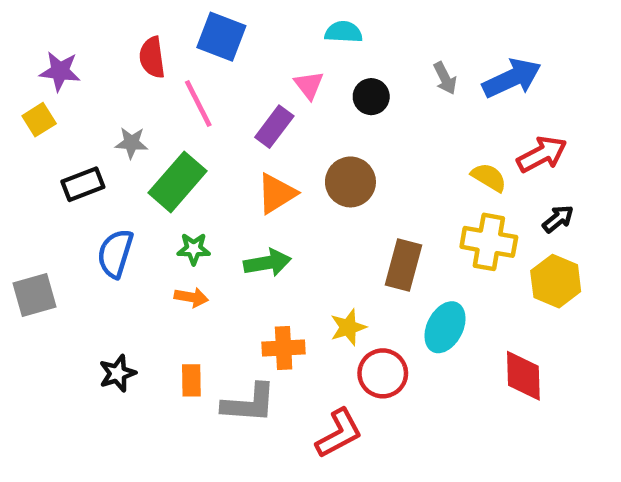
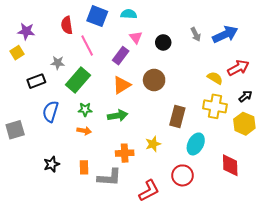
cyan semicircle: (344, 32) -> (129, 14), moved
red circle: (383, 373) -> (182, 175), moved

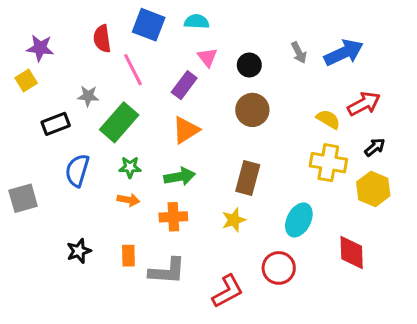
brown circle: (154, 80) -> (252, 110), moved
brown rectangle: (177, 117) -> (248, 178), moved
orange cross: (125, 153) -> (173, 217), moved

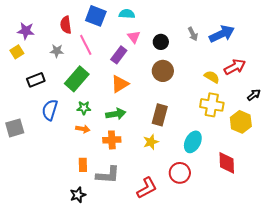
gray star: (88, 96) -> (57, 51), moved
black arrow: (375, 147) -> (254, 95), moved
black star: (79, 251) -> (78, 195), moved

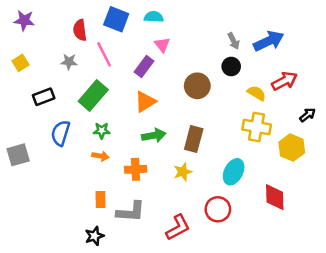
purple star: (26, 31) -> (24, 20), moved
black circle: (161, 42) -> (231, 66), moved
green arrow: (116, 114) -> (154, 135), moved

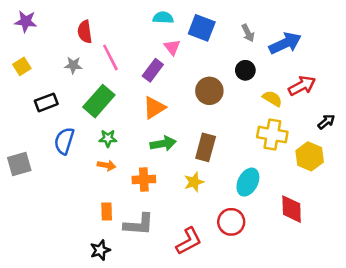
blue square: (116, 19) -> (202, 28), moved
gray arrow: (234, 41) -> (248, 33), moved

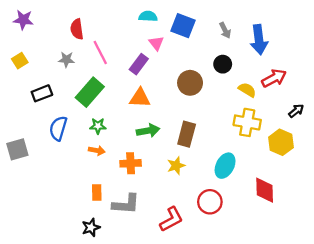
blue arrow: (285, 43) -> (259, 40), turned 108
orange triangle: (154, 108) -> (140, 98), turned 35

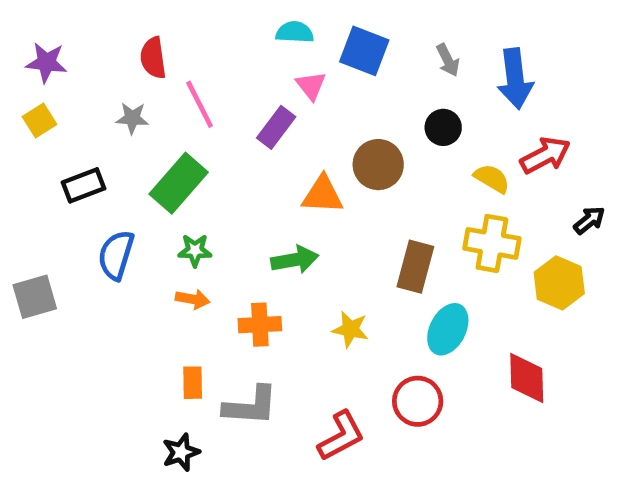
purple star: (23, 20) -> (46, 62), moved
orange triangle: (140, 98) -> (323, 195), moved
brown rectangle: (187, 134) -> (415, 267), moved
yellow star: (176, 166) -> (350, 329), turned 30

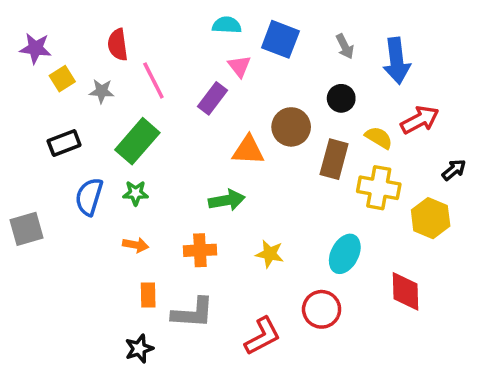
yellow square: (39, 120) -> (62, 79), moved
green star: (195, 250) -> (136, 193), moved
brown rectangle: (415, 267) -> (334, 159), moved
orange arrow: (193, 299) -> (136, 245), moved

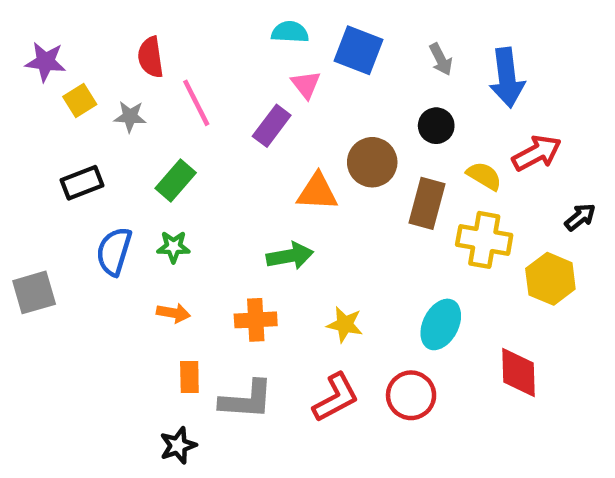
green rectangle: (137, 141) -> (176, 181), size x0.7
red L-shape: (263, 336) -> (336, 398), moved

